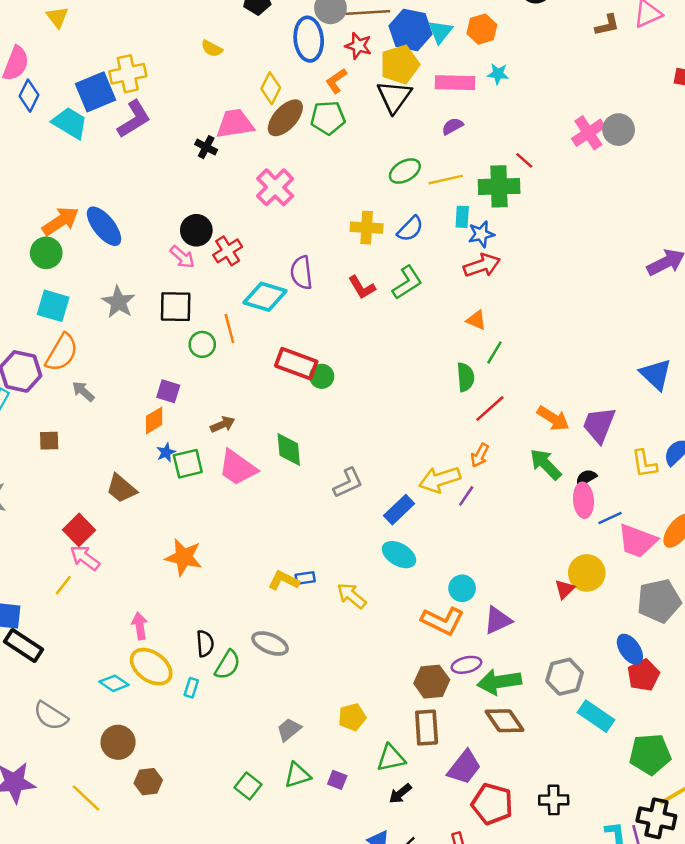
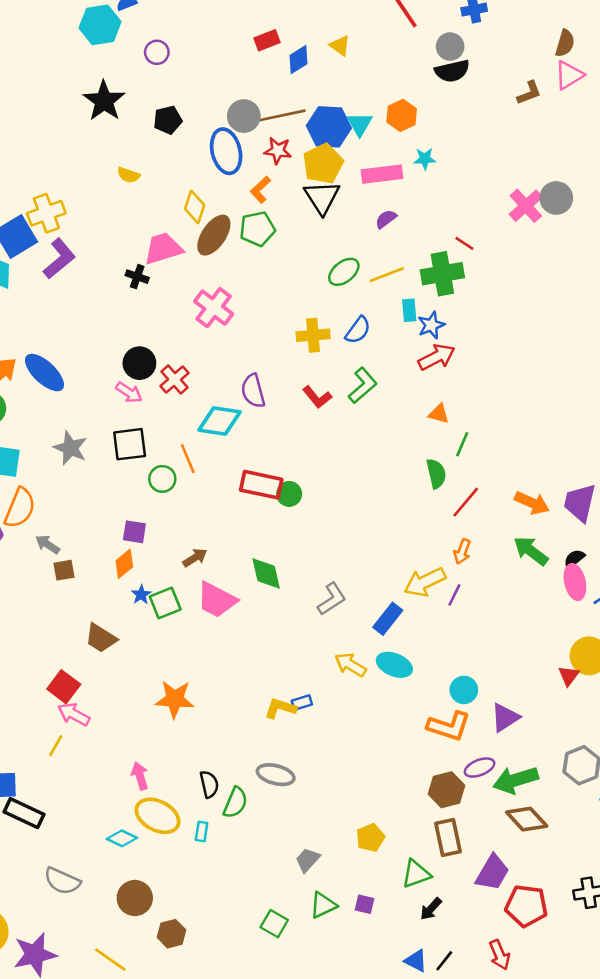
brown square: (49, 441) -> (64, 570), moved
yellow arrow: (352, 596) -> (350, 665), moved

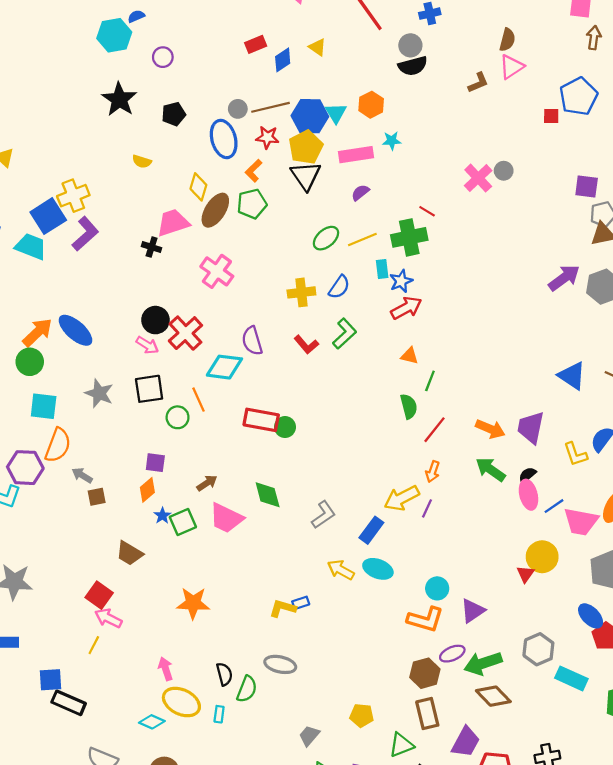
gray circle: (244, 116) -> (238, 109), size x0.7
gray circle: (556, 198) -> (504, 171), size x0.7
red cross: (174, 380) -> (185, 333), size x1.4
yellow pentagon: (370, 838) -> (362, 715), turned 30

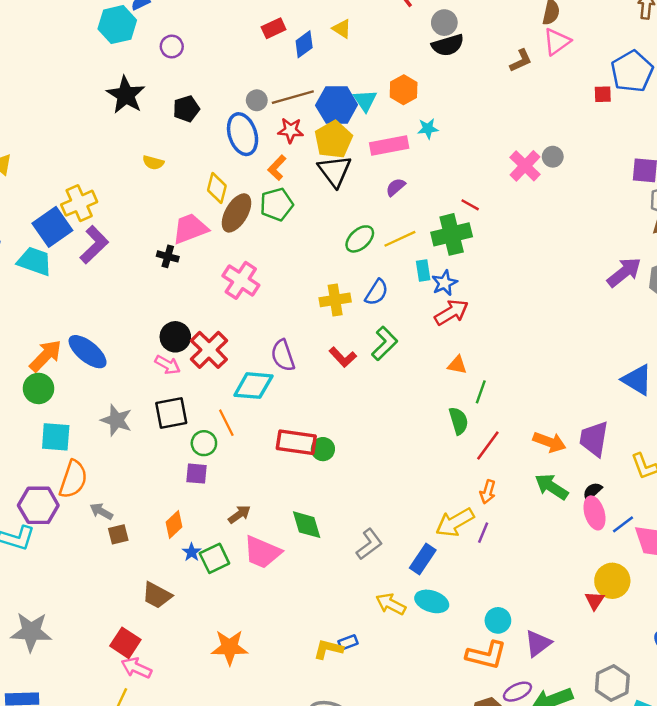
purple square: (155, 463) -> (196, 474), moved

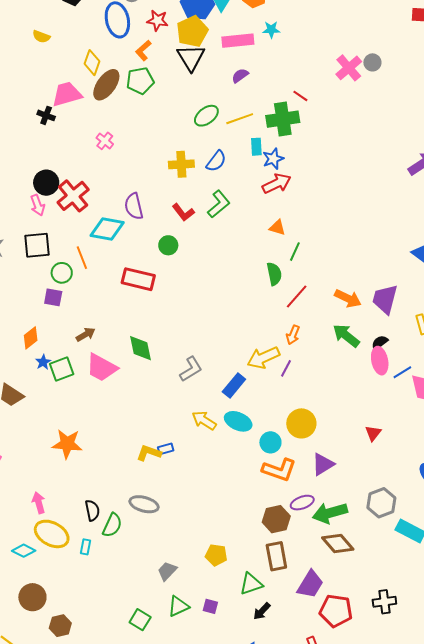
pink cross: (241, 280) -> (105, 141), size x0.6
pink arrow: (167, 365) -> (38, 205), turned 35
green circle: (323, 449) -> (168, 245), moved
yellow circle: (612, 581) -> (301, 423), moved
cyan circle: (498, 620) -> (270, 442), moved

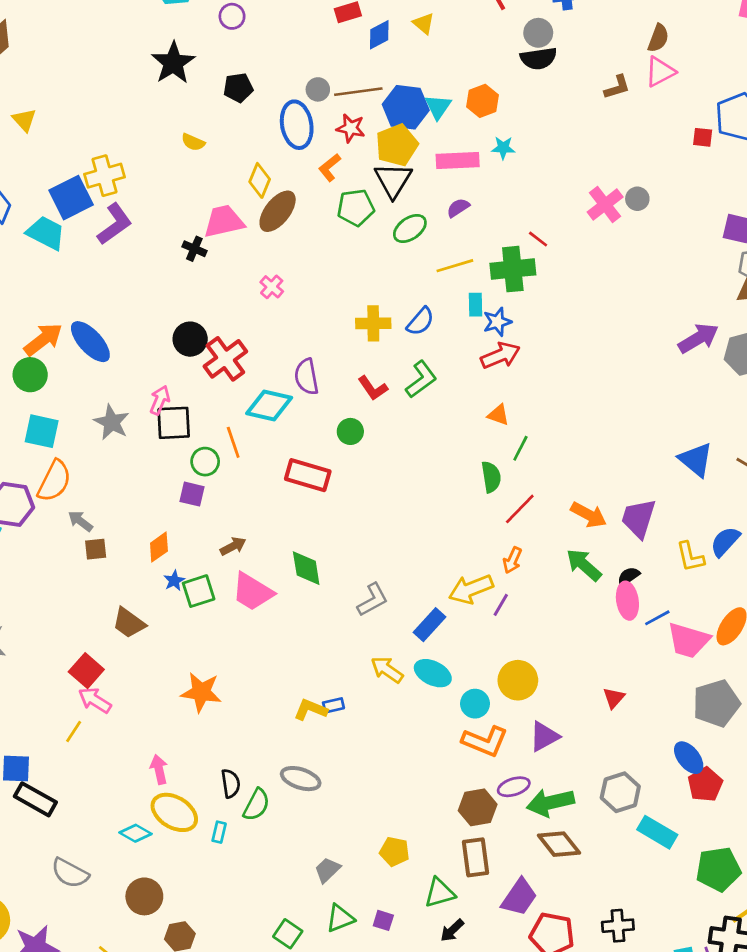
green pentagon: (140, 81) -> (356, 208), moved
green ellipse: (206, 116) -> (410, 229), moved
pink arrow: (38, 205) -> (160, 400), moved, turned -140

